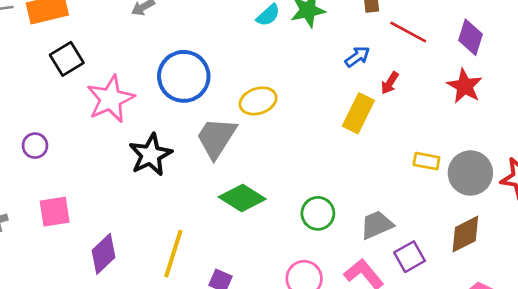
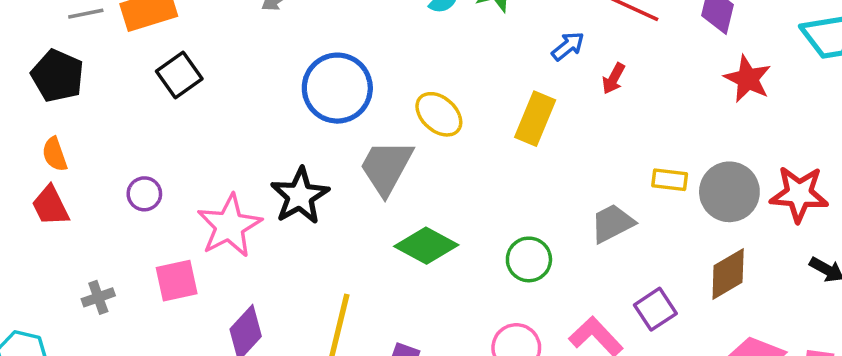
red star: (465, 86) -> (748, 79), moved
pink star: (110, 99) -> (229, 226), moved
yellow ellipse: (258, 101) -> (439, 114), turned 64
yellow rectangle: (358, 113) -> (535, 119), moved
gray trapezoid: (377, 225) -> (612, 223), moved

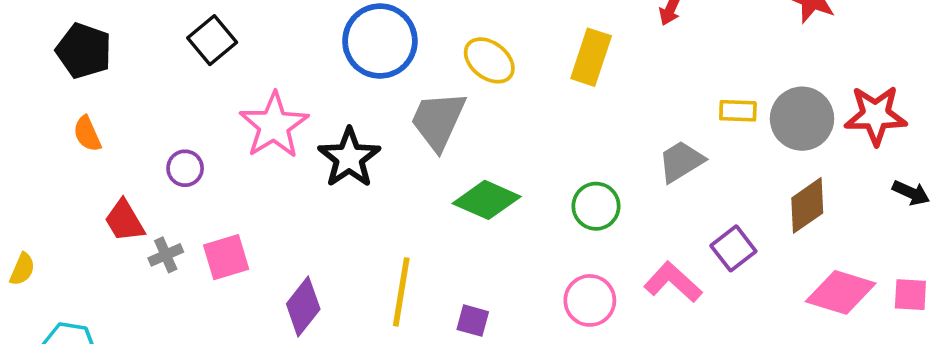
red trapezoid: (50, 206) -> (124, 221), moved
pink star: (229, 226) -> (274, 125), moved
gray cross: (98, 297) -> (166, 255), moved

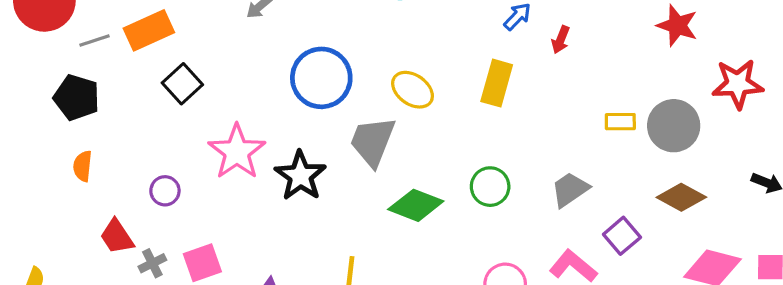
red star: (876, 115) -> (738, 84), moved
orange semicircle: (87, 134) -> (83, 166), turned 32
gray trapezoid: (681, 161) -> (570, 189), moved
brown diamond: (807, 205) -> (681, 197), turned 66
green circle: (596, 206) -> (490, 187), moved

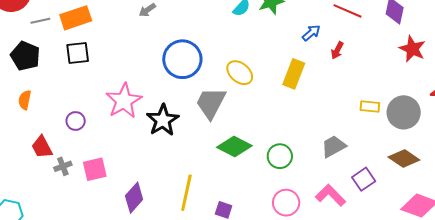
black square: (182, 84) -> (78, 53), moved, turned 30
green circle: (490, 187) -> (280, 156), moved

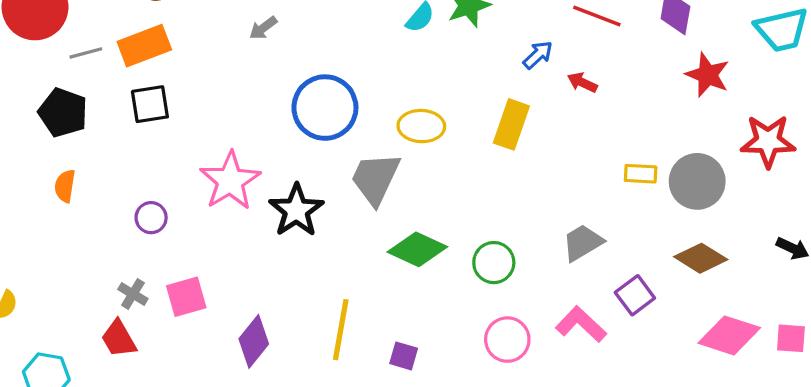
red arrow: (337, 50) -> (582, 82), turned 90
yellow ellipse: (240, 73) -> (421, 126), turned -36
red trapezoid: (42, 147) -> (119, 339), moved
gray cross: (63, 166) -> (133, 294), turned -36

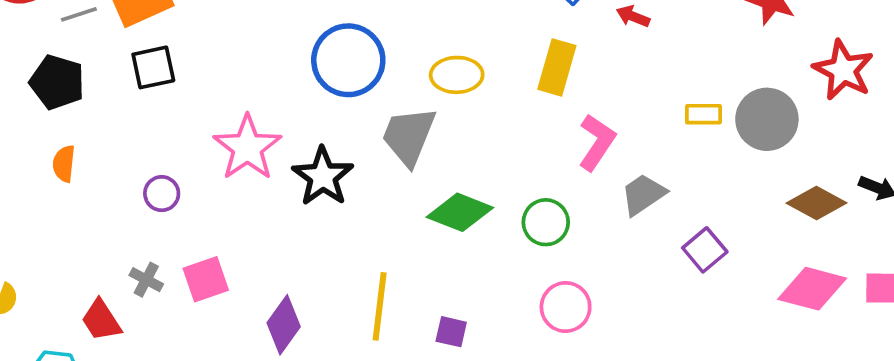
red star: (768, 141) -> (843, 70), turned 30
brown diamond: (701, 258) -> (816, 203), moved
pink L-shape: (581, 324) -> (597, 142), moved, turned 84
red trapezoid: (119, 339) -> (101, 320), moved

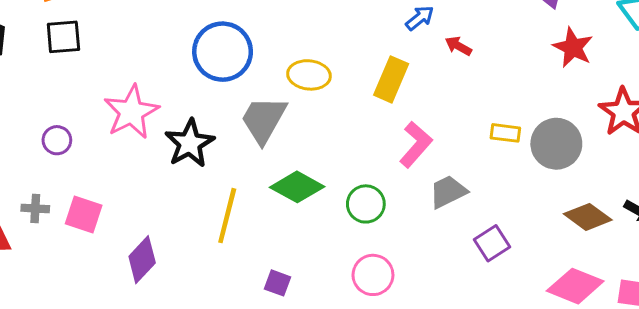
pink square: (206, 279) -> (84, 214), turned 30
gray cross: (146, 280) -> (35, 208), turned -32
yellow line: (380, 306) -> (227, 216), moved

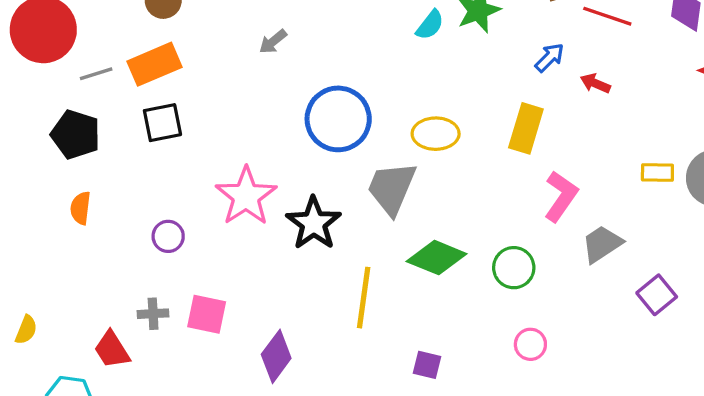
pink circle: (373, 275) -> (530, 344), size x0.7

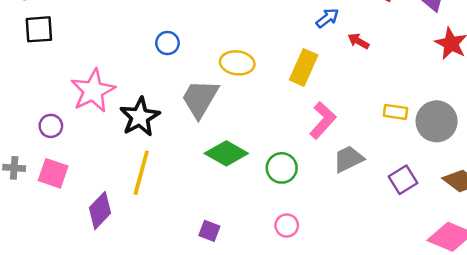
blue circle: (338, 119) -> (167, 43), size x0.5
purple circle: (168, 236) -> (51, 126), moved
purple square: (657, 295) -> (403, 180), moved
yellow line: (364, 298) -> (141, 173), moved

